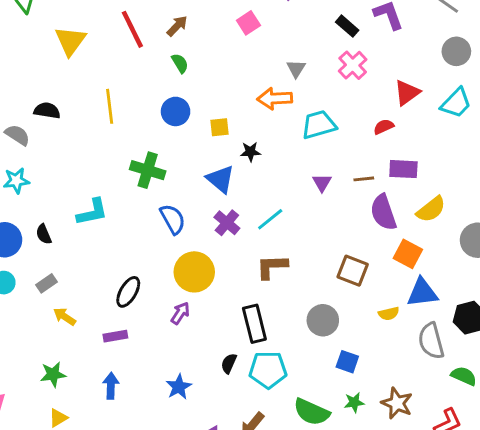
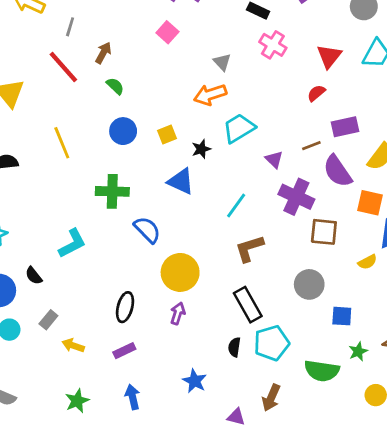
cyan trapezoid: (319, 125) -> (239, 128), moved
purple cross: (227, 223) -> (296, 197), moved, size x1.4

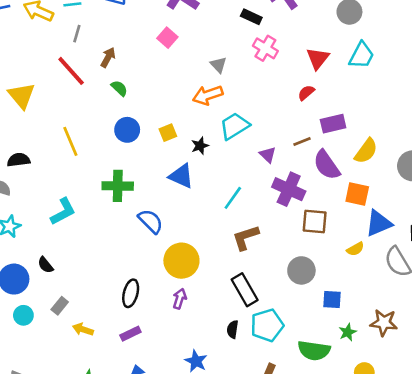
cyan L-shape: (72, 243) -> (63, 211), moved

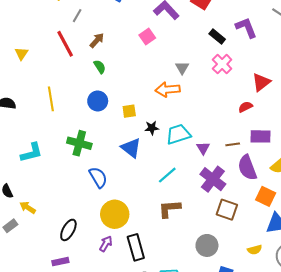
yellow triangle: (22, 96) -> (22, 53), size x0.6
cyan trapezoid: (235, 126) -> (178, 134), moved
yellow semicircle: (355, 249) -> (255, 250), moved
black rectangle: (245, 290) -> (136, 247), moved
yellow arrow: (83, 329) -> (28, 208), moved

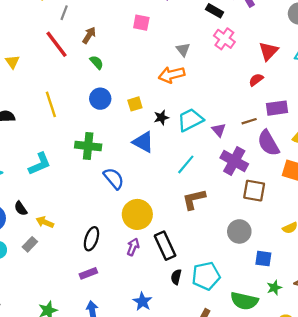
pink square: (147, 37) -> (141, 23), turned -35

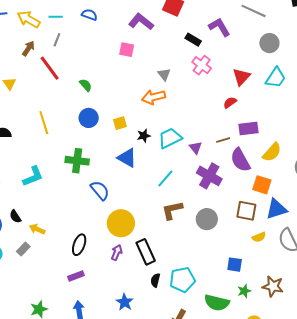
brown arrow: (89, 35) -> (28, 48), moved
brown square: (254, 191) -> (246, 211), moved
gray circle: (239, 231) -> (207, 219), moved

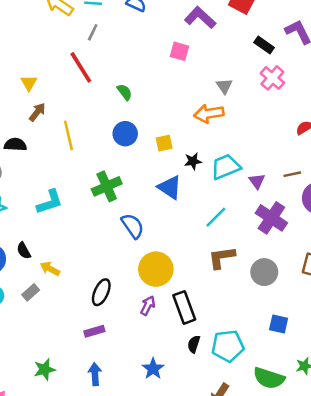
brown arrow: (28, 48) -> (37, 112), moved
green cross: (77, 161) -> (107, 186), turned -35
blue square: (235, 265) -> (279, 324), moved

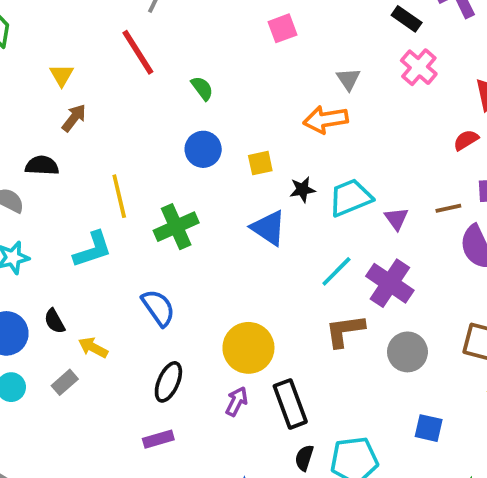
pink square: (179, 51) -> (283, 28), turned -36
yellow line: (68, 135) -> (119, 196), moved
purple cross: (271, 218) -> (390, 283), moved
blue semicircle: (133, 226) -> (158, 308), moved

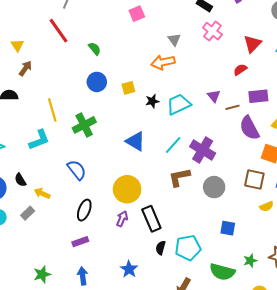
purple triangle: (396, 219) -> (214, 96), moved
blue triangle: (269, 228) -> (135, 141), moved

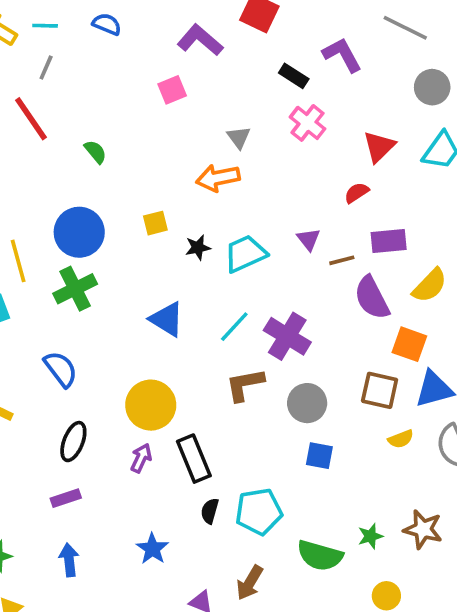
blue circle: (97, 82) -> (79, 232), moved, size x1.4
blue square: (228, 228) -> (319, 456), moved

